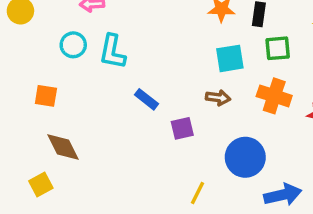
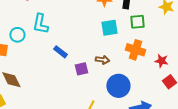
cyan circle: (73, 45) -> (17, 35), moved
brown arrow: (218, 98) -> (102, 60), moved

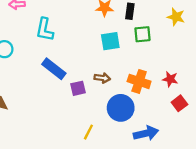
cyan L-shape: (40, 24) -> (45, 30), moved
orange cross: (135, 50) -> (139, 81), moved
blue rectangle: (60, 52) -> (54, 69), size x1.5

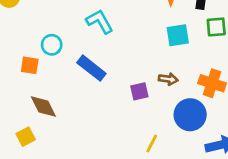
cyan L-shape: (45, 30) -> (100, 21), turned 140
blue rectangle: (54, 69) -> (91, 68), moved

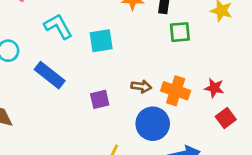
cyan square: (178, 35) -> (101, 41), moved
brown arrow: (168, 79) -> (141, 86), moved

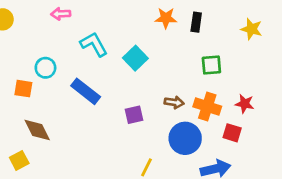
green square: (180, 32) -> (211, 65), moved
cyan square: (101, 41) -> (135, 58), turned -35
red square: (226, 118) -> (232, 133), moved, turned -36

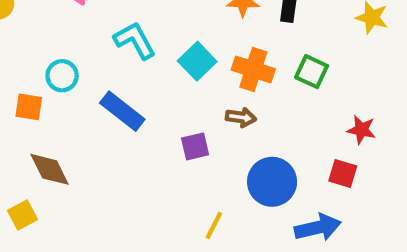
green square: (211, 65) -> (312, 72), turned 30
brown arrow: (174, 102) -> (241, 117), moved
orange cross: (207, 106) -> (253, 69), moved

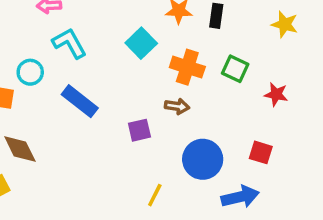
cyan L-shape: (135, 40) -> (69, 43), moved
cyan square: (197, 61) -> (141, 43), moved
red star: (361, 130) -> (276, 94), moved

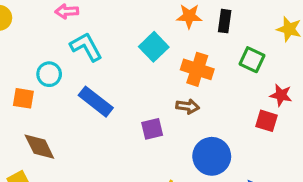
green square: (235, 69) -> (252, 60), moved
red square: (261, 152) -> (266, 121), moved

